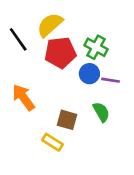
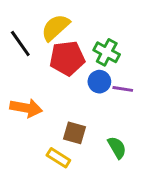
orange arrow: (23, 97) -> (26, 108), turned 136
green semicircle: (101, 112) -> (117, 148), moved

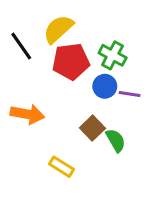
brown square: (74, 133) -> (92, 128), moved, turned 30
green semicircle: (117, 148) -> (116, 140), moved

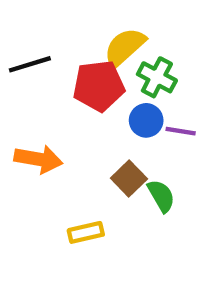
yellow semicircle: (58, 29) -> (125, 47), moved
black line: (21, 46) -> (30, 64), turned -72
yellow rectangle: (61, 167) -> (86, 232), turned -45

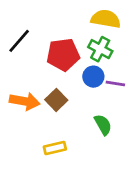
yellow semicircle: (125, 47) -> (106, 19), moved, turned 52
black line: (30, 64) -> (19, 41), turned -32
brown square: (129, 179) -> (56, 100), moved

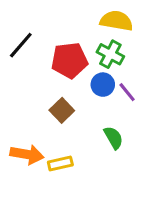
purple line: (115, 83) -> (127, 92), turned 42
orange arrow: (25, 101) -> (27, 154), moved

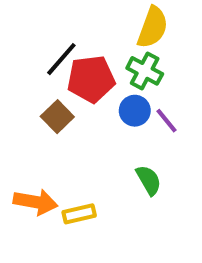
yellow semicircle: (116, 21) -> (153, 27), turned 100
black line: (21, 45) -> (61, 59), moved
brown square: (62, 110) -> (57, 117), moved

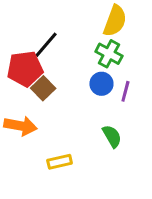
red pentagon: (91, 79) -> (25, 69), moved
purple line: (166, 121) -> (125, 91), turned 54
orange arrow: (36, 202) -> (21, 126), moved

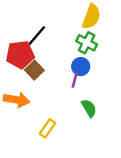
purple line: (125, 91) -> (75, 80), moved
yellow rectangle: (60, 162) -> (47, 128), turned -42

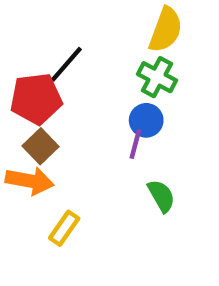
brown square: (34, 70) -> (40, 146), moved
yellow rectangle: (47, 128) -> (64, 228), moved

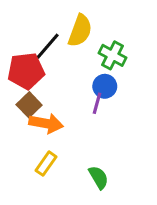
yellow semicircle: (166, 30) -> (80, 31), moved
orange arrow: (30, 181) -> (46, 123), moved
green semicircle: (161, 196) -> (99, 177), moved

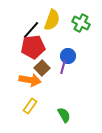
green cross: (112, 55) -> (81, 23), moved
red pentagon: (26, 71) -> (33, 47), moved
brown square: (29, 105) -> (42, 68), moved

